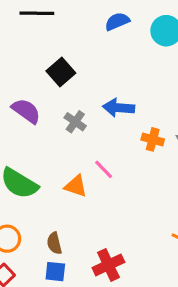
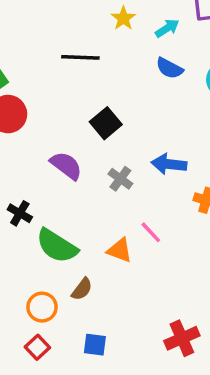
blue semicircle: (117, 21) -> (169, 68), turned -130
brown semicircle: (54, 243) -> (82, 289), moved, turned -130
red cross: (108, 265) -> (182, 338), moved

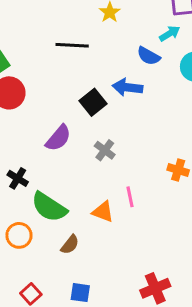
cyan arrow: (167, 28) -> (170, 34), moved
blue arrow: (169, 164) -> (127, 87), moved
purple semicircle: (66, 166) -> (58, 138), turned 92
pink line: (151, 232) -> (130, 197), turned 30
orange circle: (42, 307) -> (19, 235), moved

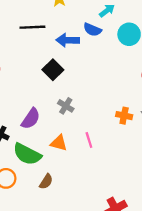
blue arrow: (127, 87) -> (68, 40), moved
purple semicircle: (58, 138) -> (31, 119), moved
orange triangle: (103, 212) -> (59, 143), moved

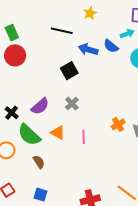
orange cross: (124, 116) -> (118, 124), turned 32
brown semicircle: (46, 182) -> (39, 162), turned -80

